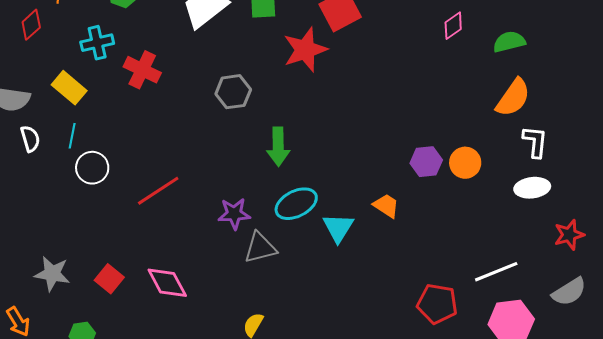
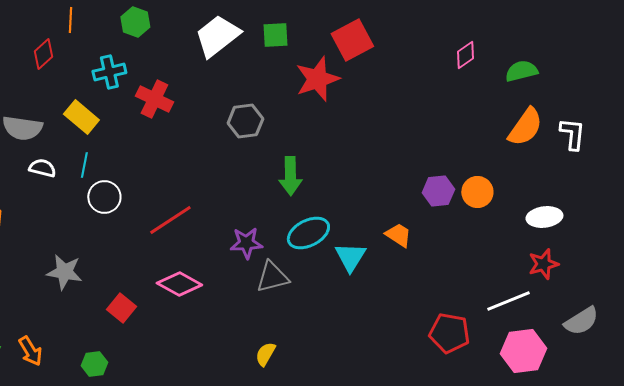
white semicircle: (30, 139) -> (42, 168), turned -60
white L-shape: (535, 142) -> (572, 134), moved
red star: (569, 235) -> (543, 264), moved
gray star: (52, 274) -> (64, 272), moved
pink diamond: (167, 283) -> (179, 284), moved, turned -33

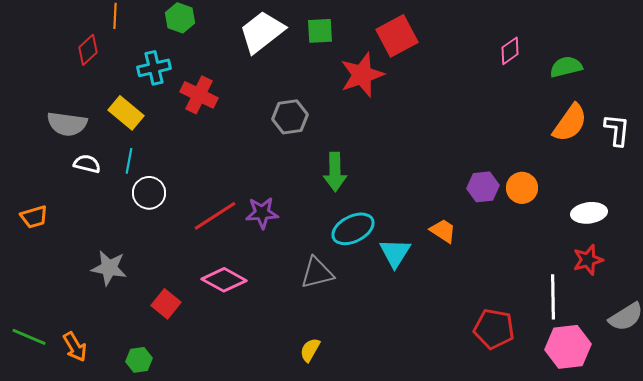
purple star: (246, 243) -> (262, 213), moved
white line: (508, 301) -> (553, 297), turned -69

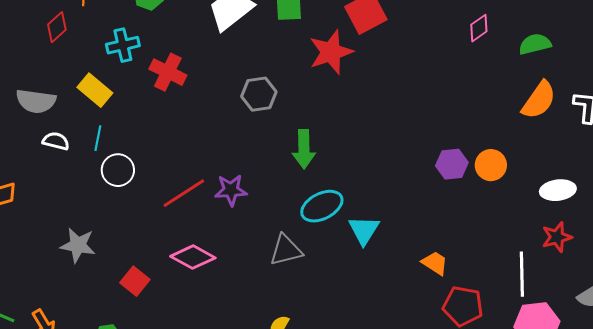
orange trapezoid: (443, 231) -> (435, 263), moved

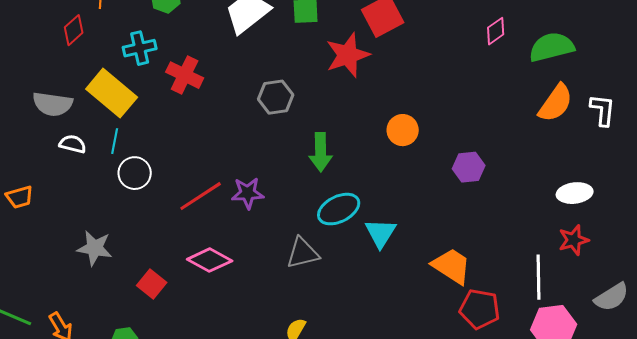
green semicircle: (535, 44) -> (552, 47), size x1.4
yellow rectangle: (95, 90) -> (112, 93), size x1.4
orange circle: (491, 165) -> (403, 130), moved
orange trapezoid: (435, 263) -> (452, 266), size x1.5

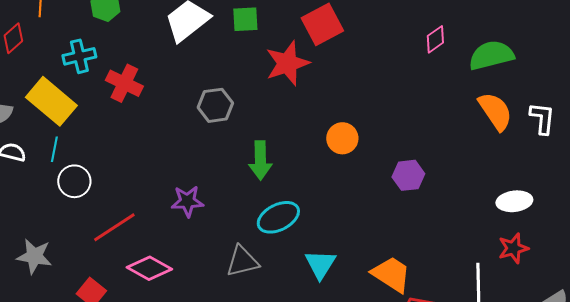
orange semicircle: (556, 103) -> (495, 111), turned -69
red line: (201, 196) -> (114, 227), moved
cyan triangle: (381, 233) -> (320, 264), moved

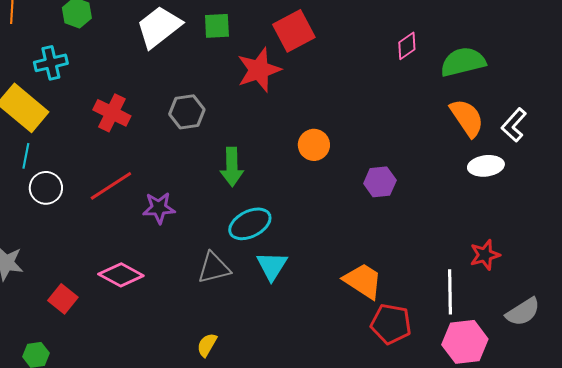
red cross: (124, 83) -> (112, 113), moved
white L-shape: (542, 118) -> (514, 125), turned -144
white ellipse: (514, 201) -> (486, 166), moved
red line: (114, 227) -> (111, 186), moved
cyan triangle: (320, 264) -> (272, 266), moved

